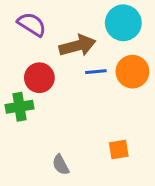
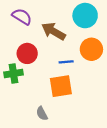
brown arrow: (78, 46) -> (54, 31), turned -135
blue line: (96, 72) -> (66, 62), moved
orange square: (119, 149) -> (61, 86), moved, size x1.6

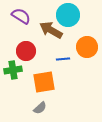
cyan circle: (85, 16) -> (68, 15), moved
orange square: (61, 86) -> (44, 82), moved
gray semicircle: (42, 114) -> (40, 108), turned -104

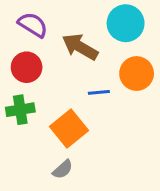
cyan circle: (68, 15) -> (126, 23), moved
red circle: (26, 51) -> (27, 67), moved
orange square: (44, 82) -> (69, 129), turned -30

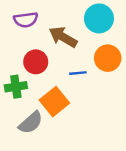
purple semicircle: (33, 25) -> (26, 20), turned 140
red circle: (27, 67) -> (36, 62), moved
gray semicircle: (63, 169) -> (31, 123), moved, size x1.5

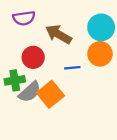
cyan circle: (99, 18) -> (101, 27), moved
gray semicircle: (31, 123) -> (30, 92), moved

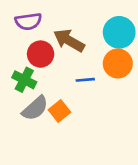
red circle: (33, 57) -> (41, 54), moved
green cross: (15, 80) -> (24, 80), moved, turned 36
orange square: (50, 94) -> (60, 111), size x0.7

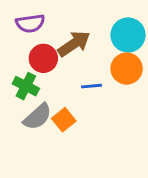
brown arrow: (69, 40) -> (74, 44), turned 116

